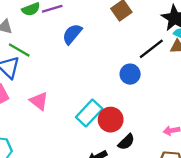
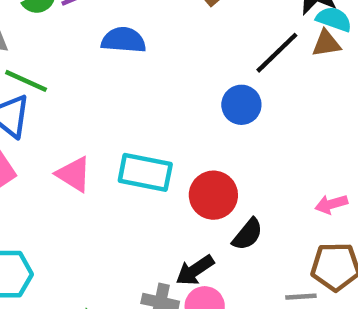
blue semicircle: (72, 34) -> (123, 40), turned 60
cyan rectangle: (89, 113) -> (145, 172), moved, turned 64

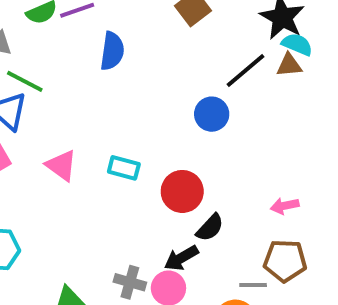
blue semicircle: (123, 40) -> (112, 51), turned 90
cyan rectangle: (145, 172) -> (124, 168), size x0.7
black arrow: (195, 270) -> (181, 258), moved

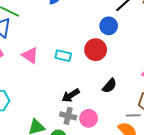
red circle: (182, 191) -> (96, 50), moved
black arrow: (181, 258) -> (71, 95), moved

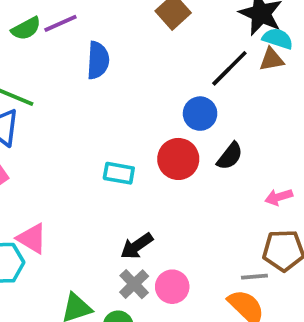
pink triangle: (30, 55) -> (32, 238), moved
black semicircle: (110, 86) -> (230, 156), moved
gray cross: (68, 116) -> (134, 284), turned 35

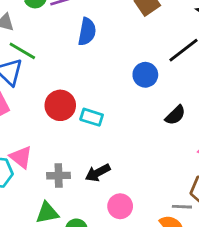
blue circle: (200, 114) -> (145, 75), moved
red circle: (178, 159) -> (60, 105), moved
gray cross: (134, 284) -> (59, 176), moved, turned 35

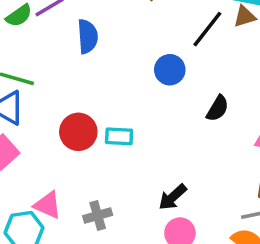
black arrow: (98, 173) -> (173, 197), moved

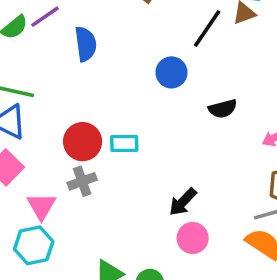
black semicircle: (218, 108) -> (223, 109), turned 48
pink triangle: (48, 205) -> (41, 206), moved, turned 40
gray cross: (98, 215) -> (82, 181), moved

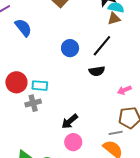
black line: (207, 29) -> (102, 46), moved
blue semicircle: (86, 44) -> (23, 28), turned -36
gray cross: (82, 181) -> (33, 103), moved

